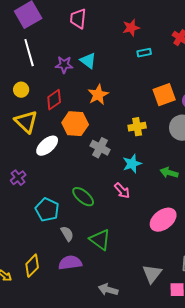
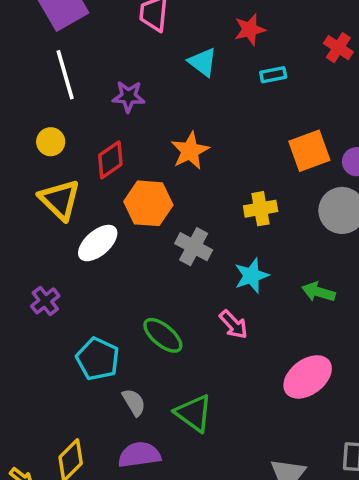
cyan triangle: (88, 61) -> (203, 62), moved

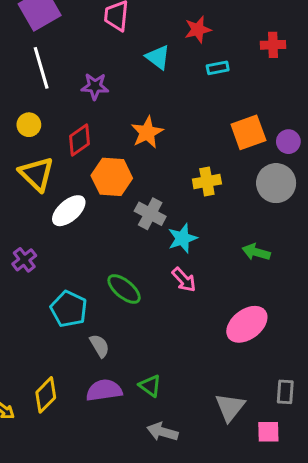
red cross: (338, 48) -> (273, 45), turned -35
cyan star: (252, 276) -> (182, 238), moved
green triangle: (194, 413) -> (150, 386), moved, size x0.7

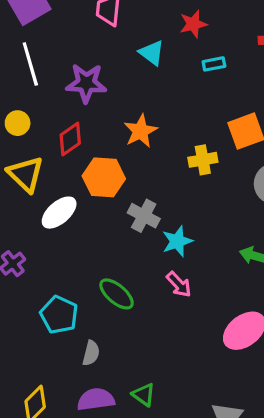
purple star: (95, 86) -> (86, 83), size x1.4
yellow cross: (207, 182) -> (203, 160), moved
gray semicircle: (99, 346) -> (91, 353), turned 45

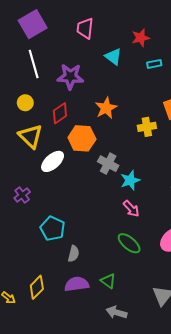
green ellipse: (117, 294) -> (129, 243), moved

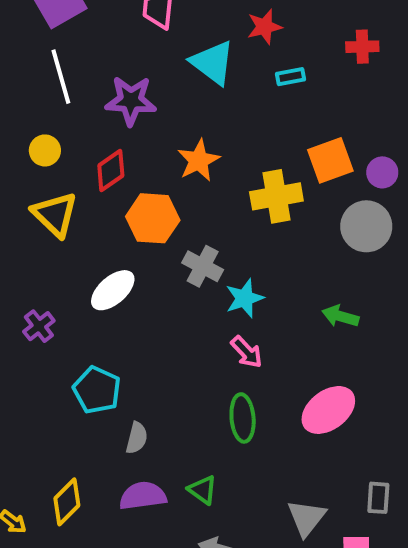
cyan triangle: (113, 57) -> (213, 63), size x1.4
yellow cross: (147, 127) -> (276, 196), size x1.4
white ellipse: (53, 161) -> (113, 290), moved
green ellipse: (129, 243) -> (243, 418), turned 45

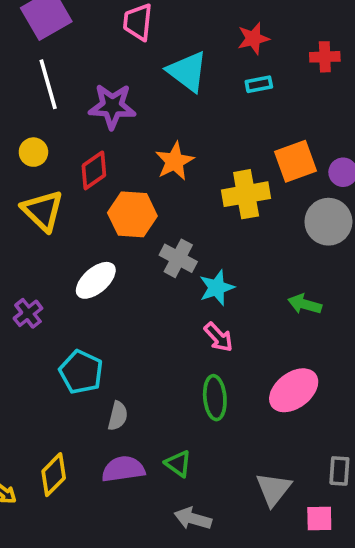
red star: (264, 27) -> (253, 38), moved

